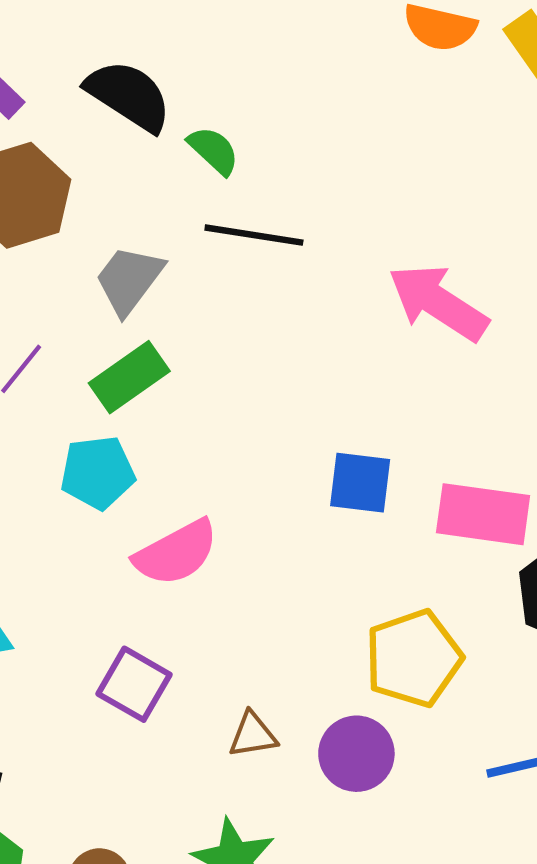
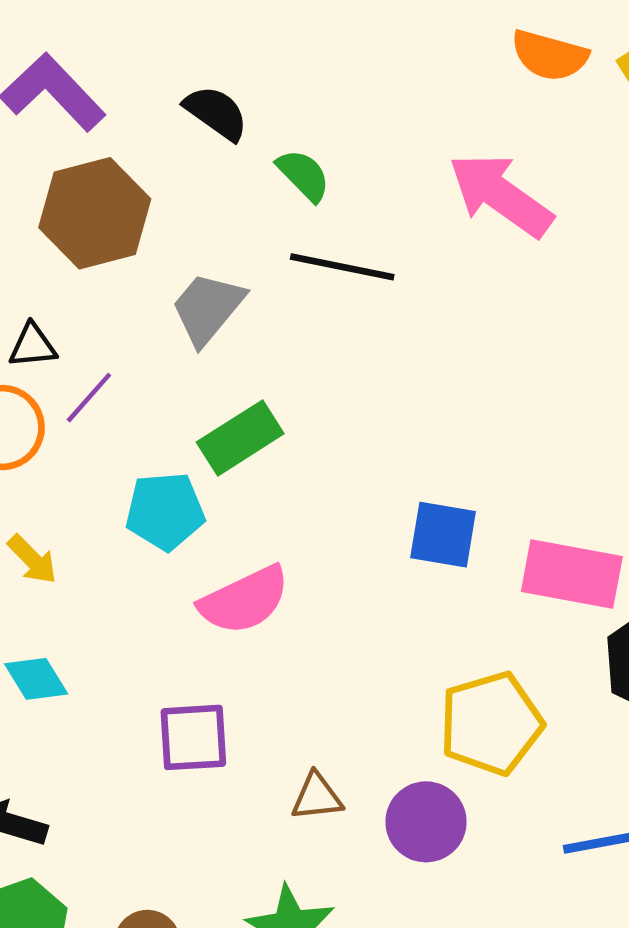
black semicircle: (129, 96) -> (216, 113), size x0.7
pink arrow: (438, 303) -> (501, 195), moved
green rectangle: (129, 377) -> (240, 438), moved
purple square: (134, 684) -> (193, 737), turned -36

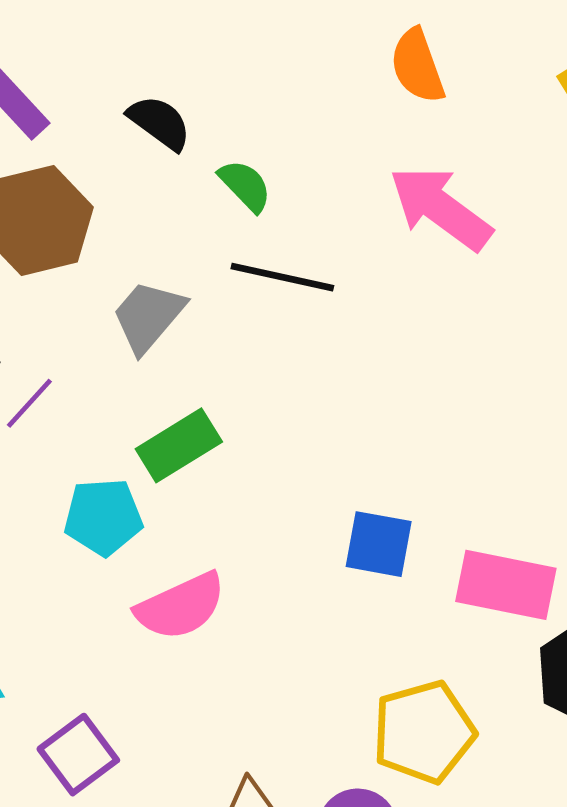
orange semicircle: (549, 55) -> (417, 66), moved, turned 54
purple square: (193, 737) -> (78, 755), moved, turned -34

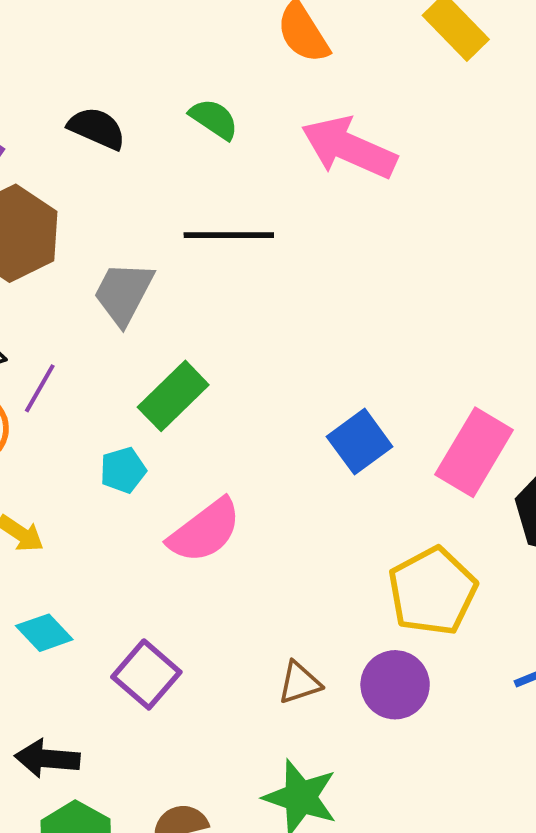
green semicircle: (245, 186) -> (214, 119), moved
cyan pentagon: (103, 517) -> (123, 470), size x0.7
blue square: (379, 544) -> (360, 442), turned -34
pink rectangle: (506, 585) -> (474, 452), turned -58

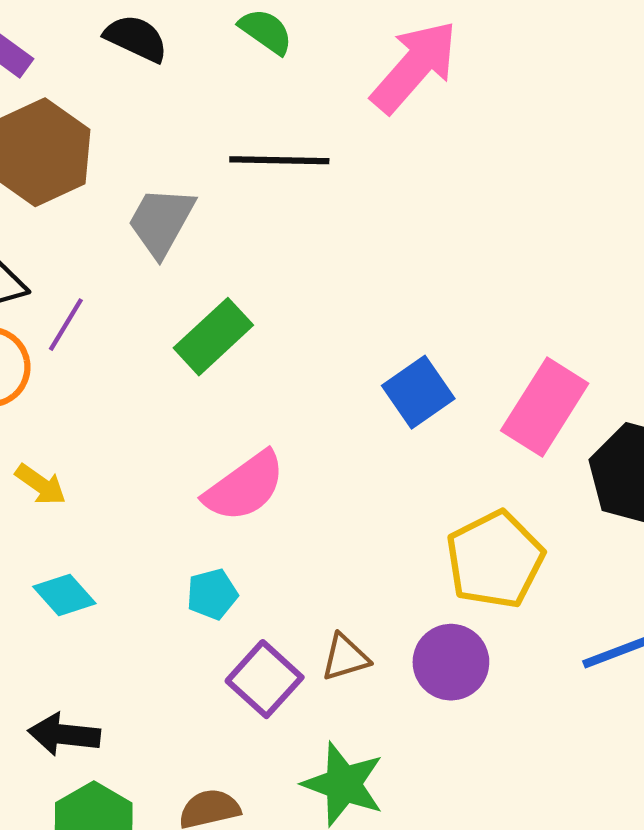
pink arrow: (349, 148) -> (414, 67), turned 106
cyan pentagon: (123, 470) -> (212, 594), moved
purple square: (146, 674) -> (265, 679), moved

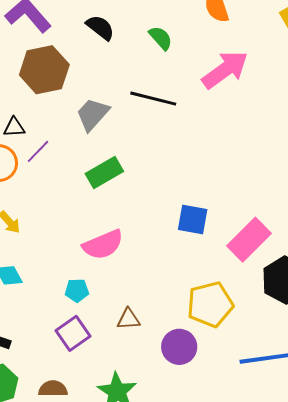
blue square: (418, 392) -> (193, 220), turned 32
brown triangle: (345, 657) -> (128, 319), moved
purple square: (265, 679) -> (73, 333), moved

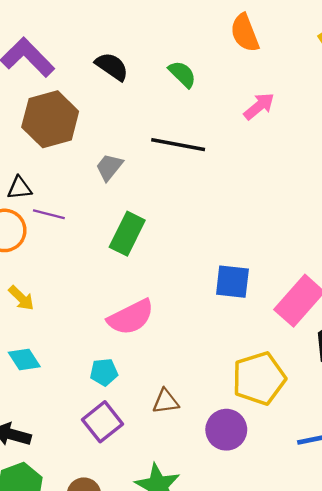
pink arrow: (225, 70) -> (259, 106), size x0.6
gray trapezoid: (93, 114) -> (109, 167), size x0.7
purple line: (38, 151) -> (49, 214), turned 64
green rectangle: (104, 172) -> (127, 234), turned -30

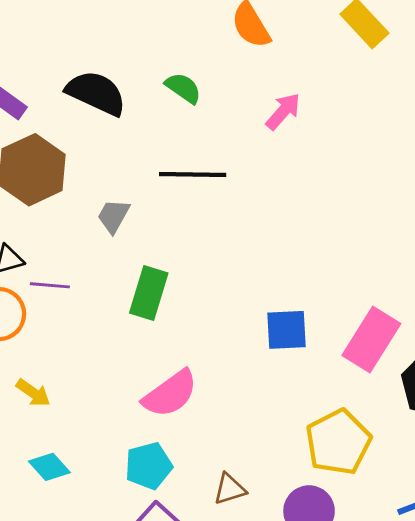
black semicircle: (112, 66) -> (96, 93), size x1.4
cyan pentagon: (104, 372) -> (149, 466), size x1.4

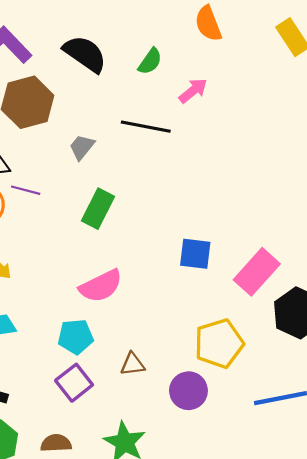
green semicircle: (183, 88) -> (150, 61), turned 80
pink arrow: (283, 111) -> (193, 91), moved

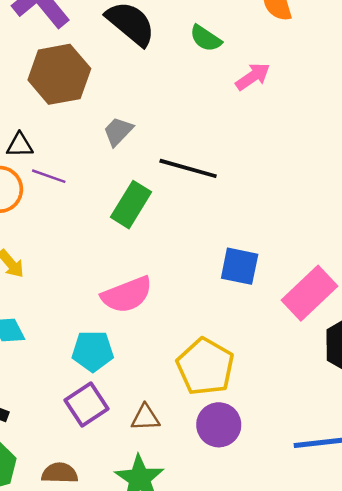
green semicircle: (150, 61) -> (206, 38), turned 84
black line: (146, 127) -> (188, 168), moved
yellow pentagon: (219, 343) -> (205, 367), moved, turned -30
brown triangle: (133, 364) -> (145, 418), moved

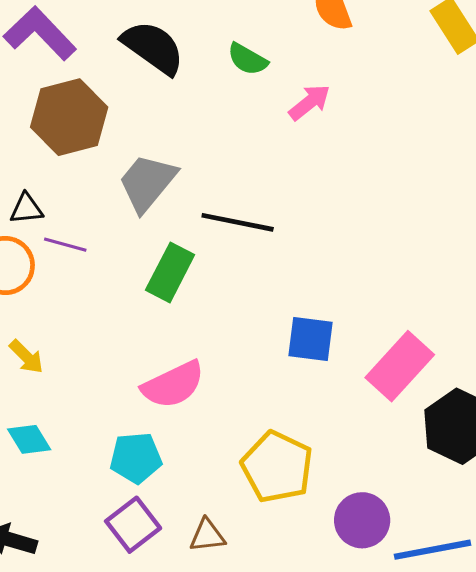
gray trapezoid: (118, 131) -> (147, 183), size x1.6
purple circle: (219, 425) -> (362, 520), moved

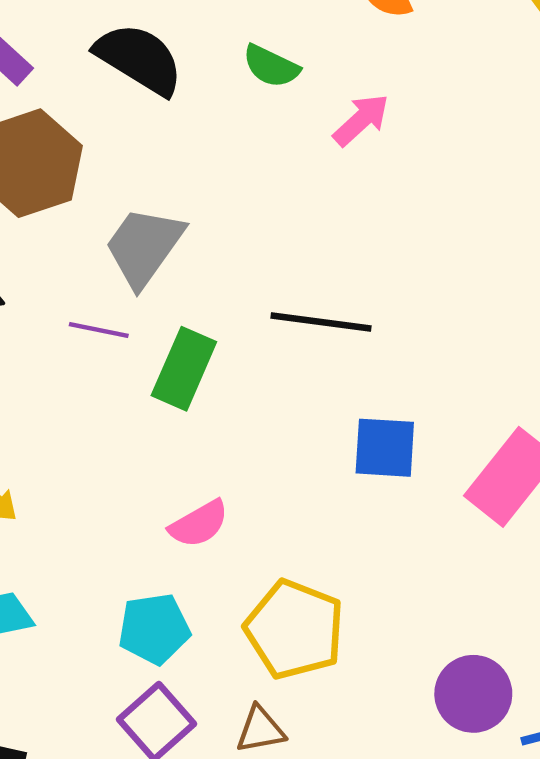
black line: (238, 222) -> (321, 322), moved
purple line: (65, 245) -> (99, 330), moved
pink semicircle: (173, 385) -> (199, 524), size x0.7
yellow pentagon: (277, 467) -> (294, 629), moved

